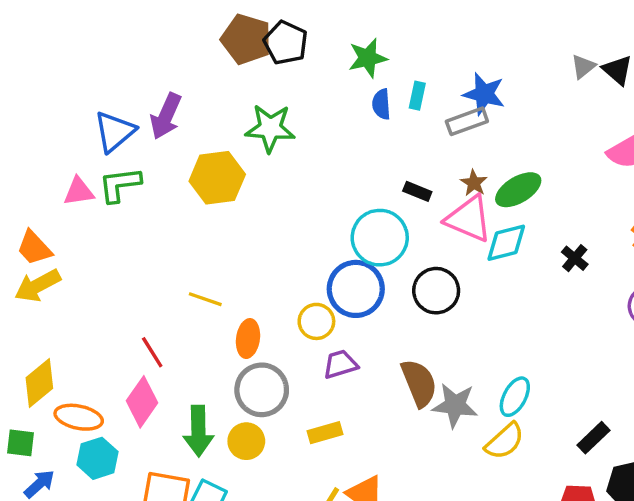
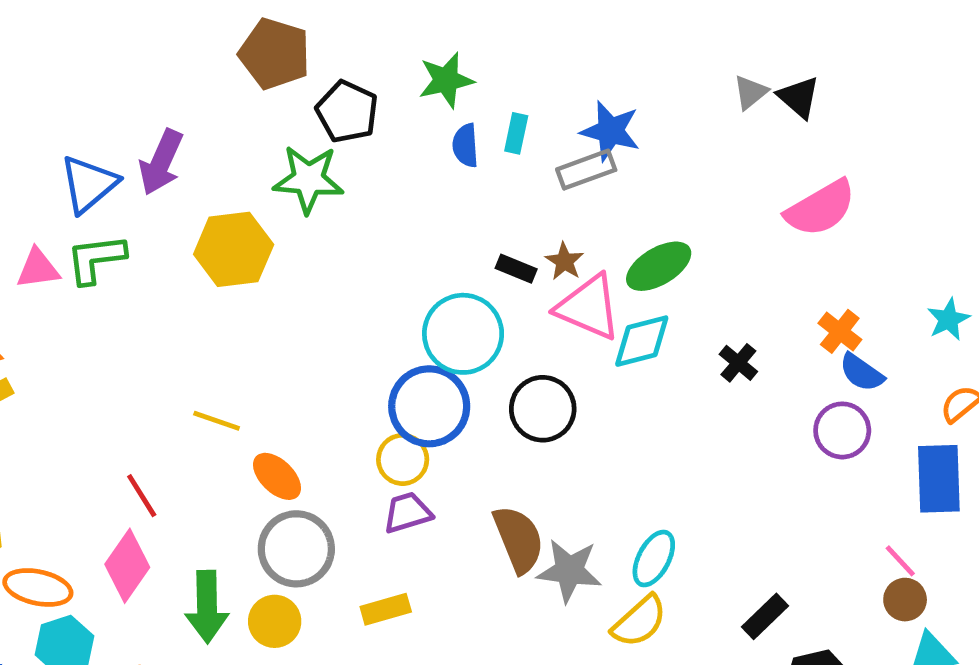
black pentagon: (286, 43) -> (347, 112), moved
brown star: (474, 183) -> (564, 261), moved
yellow circle: (316, 321) -> (403, 459), moved
orange ellipse: (248, 339) -> (277, 476), turned -54

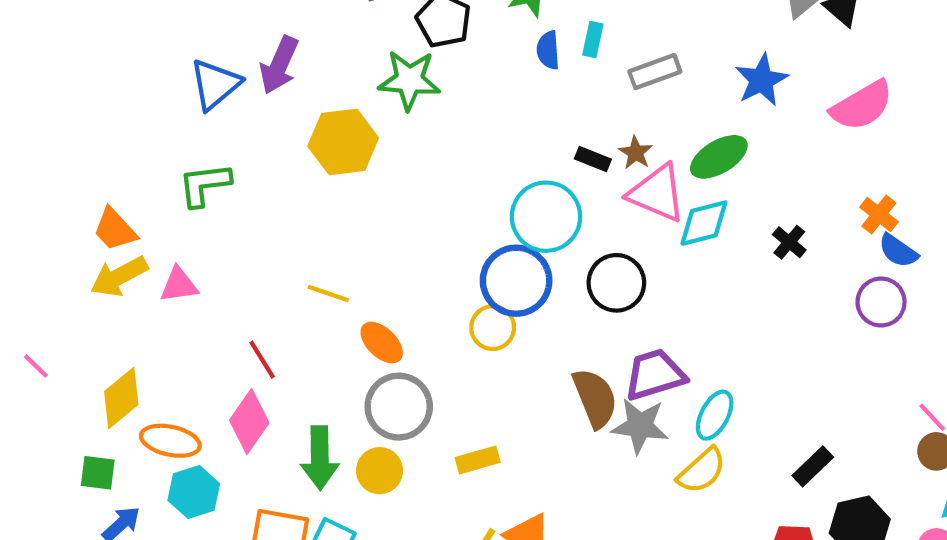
blue star: (610, 131) -> (762, 80), moved, turned 30
green L-shape: (96, 259) -> (205, 185), moved
pink triangle: (38, 269) -> (179, 285), moved
purple trapezoid: (407, 513) -> (655, 375), moved, size x1.4

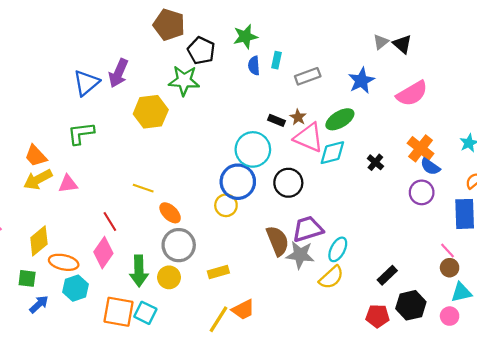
orange cross: (879, 215) -> (421, 148), size x1.4

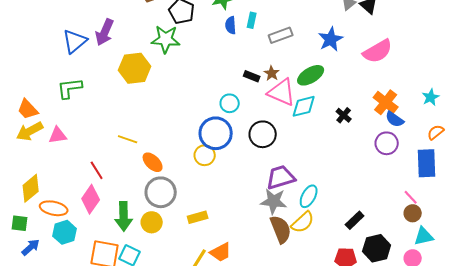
cyan circle: (253, 149) -> (230, 103), size x0.6
brown semicircle: (278, 241) -> (281, 229), moved

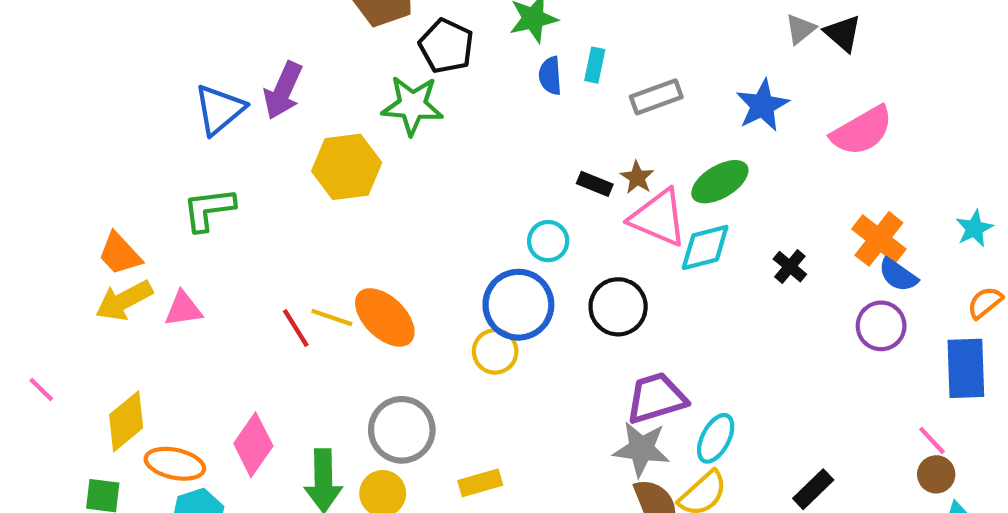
orange ellipse: (153, 162) -> (385, 317), moved, size x1.4
red line: (97, 170) -> (296, 328), moved

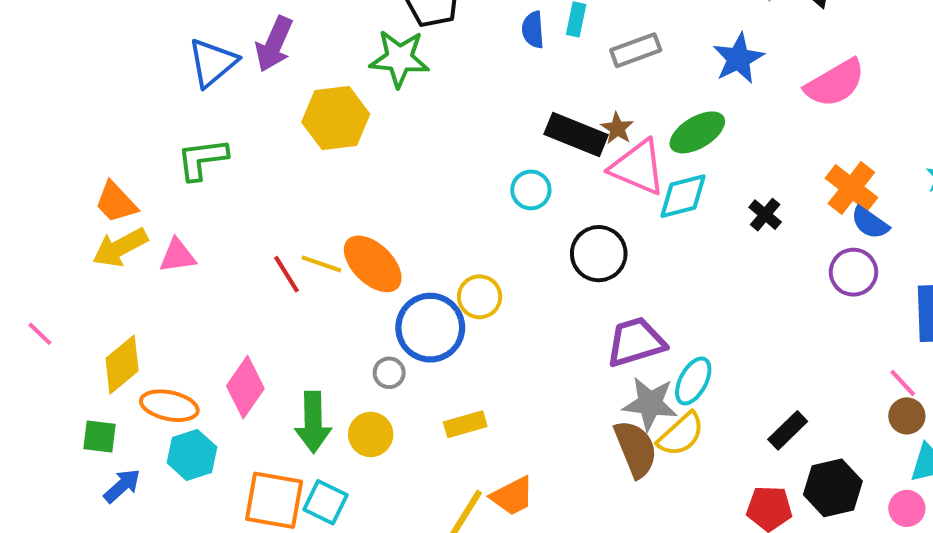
black rectangle: (595, 184) -> (576, 134), size x1.8
blue circle: (518, 305) -> (430, 328), moved
gray circle: (402, 430) -> (389, 373), size x0.5
gray star: (641, 449) -> (650, 404), moved

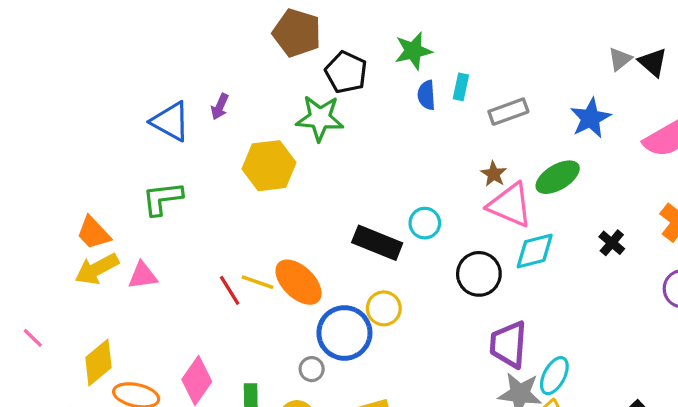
purple arrow: (274, 44) -> (220, 107), size x0.6
blue triangle: (212, 63) -> (171, 121), turned -51
black rectangle: (576, 134) -> (377, 243), moved
cyan diamond: (683, 196) -> (535, 251), moved
purple trapezoid: (636, 342) -> (508, 344), turned -69

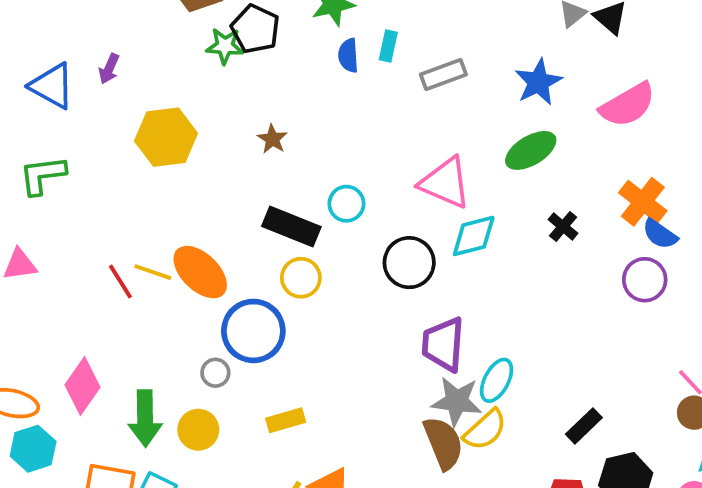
green star: (320, 118) -> (225, 46), moved, size x0.7
brown star: (494, 174) -> (272, 139), moved
green ellipse: (558, 177) -> (531, 150), moved
yellow circle: (384, 308) -> (301, 278), moved

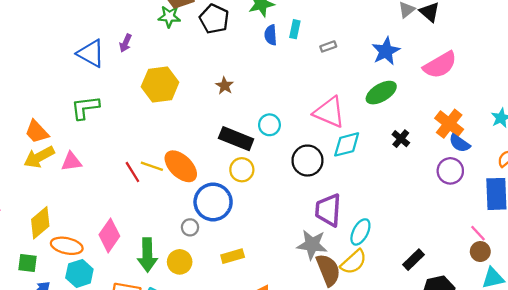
green star: (225, 46) -> (169, 17), moved
gray rectangle: (443, 74) -> (328, 46), size x0.6
gray star: (457, 401) -> (312, 245), moved

